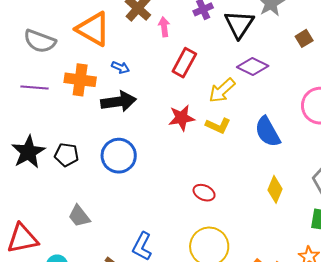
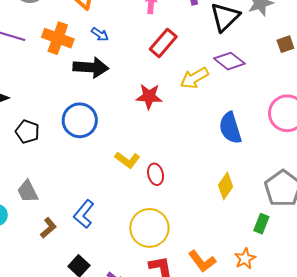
yellow L-shape: (218, 126) -> (127, 160), moved
black pentagon: (67, 155) -> (27, 132), moved
red ellipse: (204, 193) -> (156, 174), turned 40
gray trapezoid: (79, 216) -> (28, 191), moved

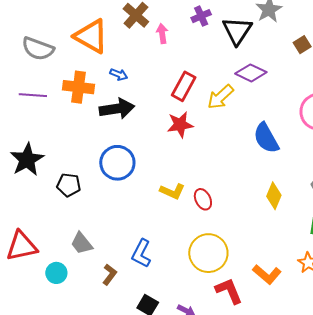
red rectangle: (163, 43) -> (184, 86), moved

